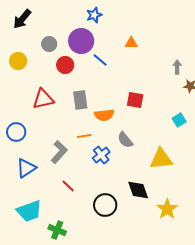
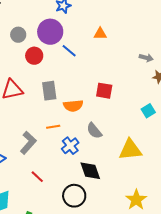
gray arrow: (177, 67) -> (146, 58), turned 104
black diamond: (138, 190) -> (90, 171), moved

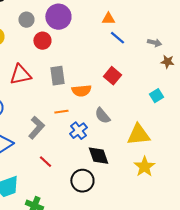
blue line: (69, 51) -> (117, 38), moved
red square: (104, 91) -> (112, 76), turned 30
yellow star: (136, 200) -> (144, 167), moved

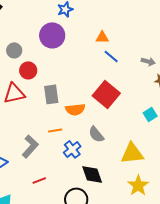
gray circle: (26, 20) -> (14, 50), moved
red circle: (42, 41) -> (28, 70), moved
red square: (112, 76) -> (106, 94), size x1.5
red line: (45, 162) -> (39, 180), turned -64

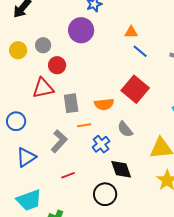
gray rectangle: (51, 94) -> (71, 103), moved

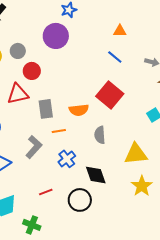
orange triangle: (131, 32) -> (120, 31), moved
gray semicircle: (125, 129) -> (100, 135), turned 36
blue cross: (101, 144) -> (67, 159), moved
red line: (68, 175) -> (46, 192), moved

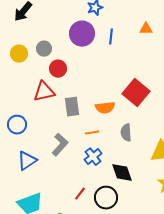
blue line: (115, 57) -> (111, 37), moved, turned 56
orange line: (59, 131) -> (92, 133), moved
red line: (46, 192) -> (80, 194), moved, turned -32

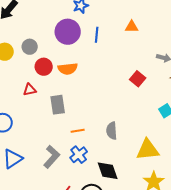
red triangle: (44, 92) -> (30, 90), size x0.6
red square: (136, 93) -> (138, 79), moved, size x0.6
orange semicircle: (105, 108) -> (68, 69), moved
gray L-shape: (60, 145) -> (52, 157), moved

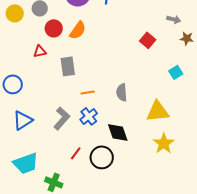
orange semicircle: (68, 69) -> (78, 30), turned -48

